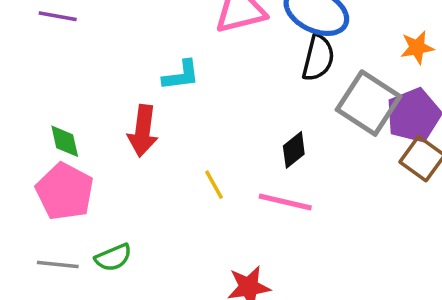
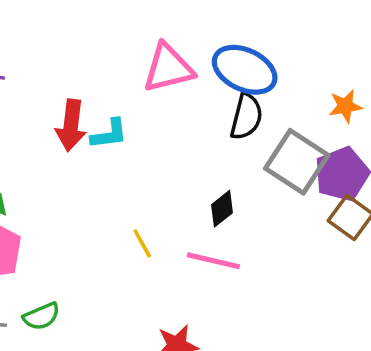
red arrow: (143, 131) -> (71, 125), moved

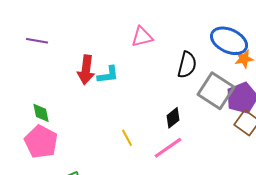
pink triangle: (168, 68) -> (142, 37), size x0.7
blue ellipse: (245, 70) -> (229, 41), moved
pink line: (213, 261) -> (168, 148), turned -48

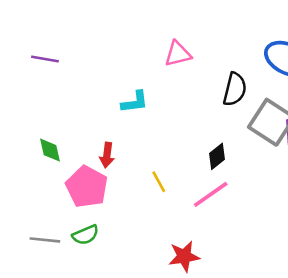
red arrow: (86, 70) -> (107, 155), moved, size x0.7
pink pentagon: (41, 142) -> (87, 187), moved

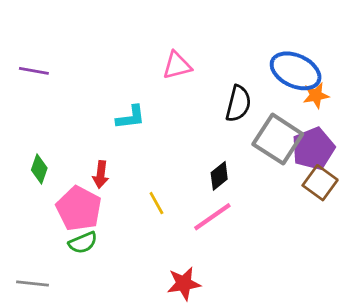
green diamond: (50, 150) -> (39, 169), turned 32
green semicircle: (85, 235) -> (83, 243), moved
gray line: (45, 240) -> (32, 284), moved

